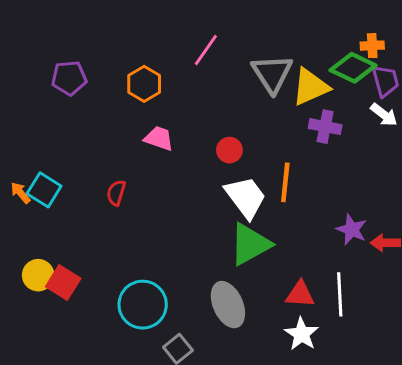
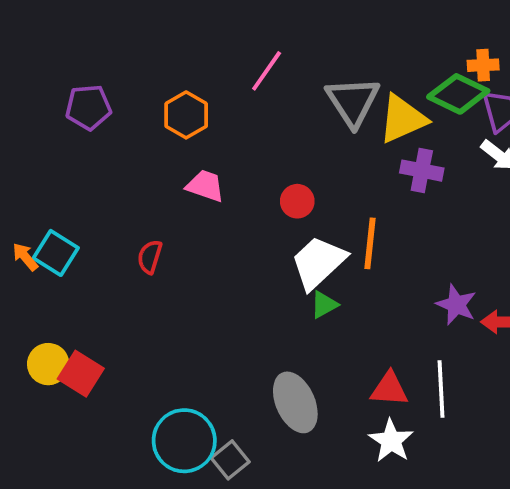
white trapezoid: (246, 197) -> (318, 263), turned -96
green triangle: (250, 244) -> (324, 305), moved, size x0.5
cyan circle: (143, 305) -> (184, 441), moved

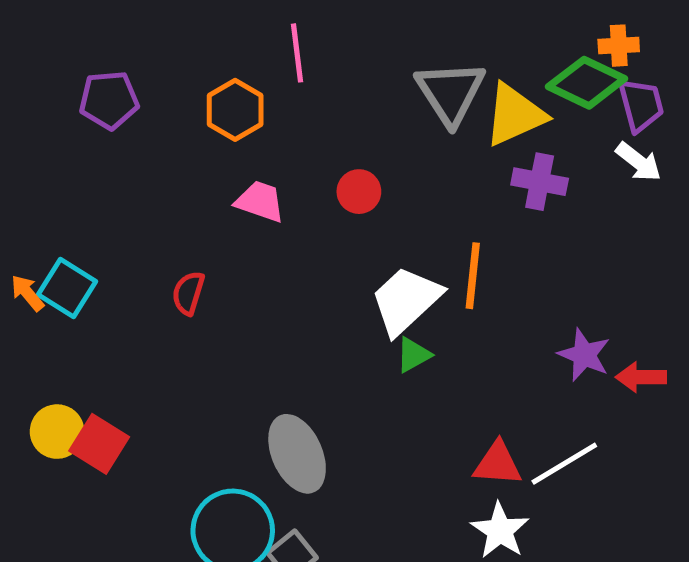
pink line: (267, 71) -> (297, 53), moved, turned -42
red circle: (297, 201) -> (359, 192), moved
white line: (441, 389) -> (564, 464), turned 62
gray ellipse: (295, 402) -> (297, 454), moved

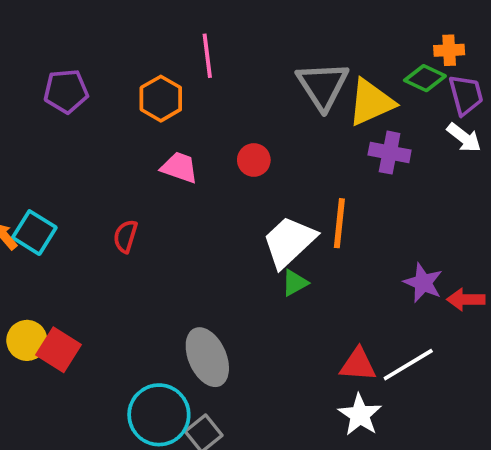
green diamond: (587, 83) -> (425, 78), size x0.7

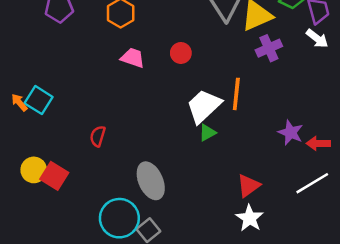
purple cross: (390, 153) -> (269, 48), turned -35
red semicircle: (125, 236) -> (98, 136), moved
red triangle: (358, 365) -> (248, 186), turned -40
white line: (408, 365) -> (312, 183), moved

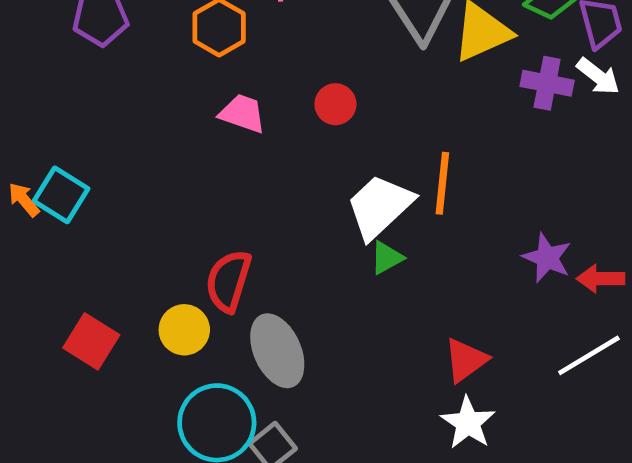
purple cross: (269, 48) -> (547, 83), moved, turned 35
red semicircle: (98, 136) -> (228, 281), moved, size x1.5
yellow circle: (34, 170) -> (184, 330), moved

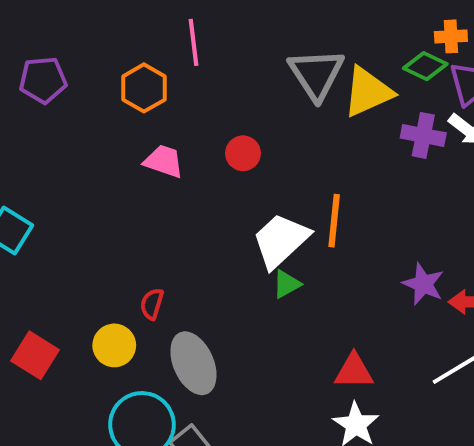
red semicircle: (228, 281) -> (152, 304), size x0.6
red triangle: (466, 360) -> (354, 371), turned 36

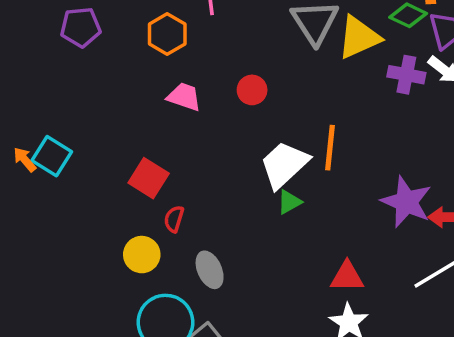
purple star: (423, 284) -> (406, 202), size x1.4
red square: (35, 355) -> (149, 178), moved
gray ellipse: (193, 363) -> (210, 270), size x0.7

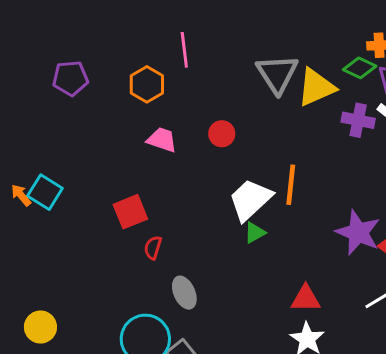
red square: (149, 178) -> (130, 212), turned 36
yellow circle: (142, 255) -> (40, 327), moved

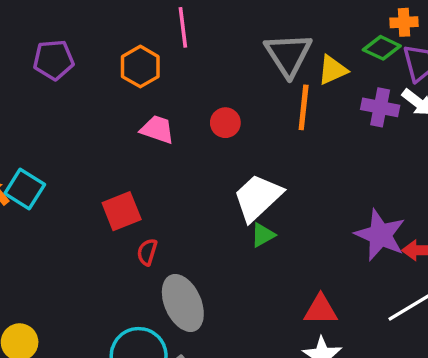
yellow triangle: (316, 87) -> (333, 70), size x0.7
orange line: (291, 185) -> (304, 107), moved
gray ellipse: (184, 293) -> (183, 303), size x1.5

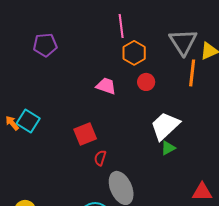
orange hexagon: (140, 67) -> (134, 53), moved

